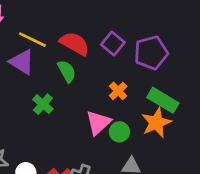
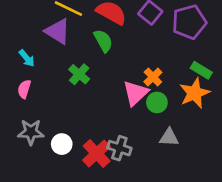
orange cross: (118, 91) -> (153, 77), moved
green rectangle: (163, 100) -> (201, 70), size x0.7

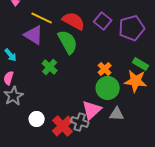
green semicircle: (103, 41) -> (68, 42), size x1.4
pink triangle: (135, 93) -> (92, 110), moved
orange star: (195, 93) -> (136, 81), turned 30
green circle: (157, 102) -> (108, 88), size x1.5
gray star: (31, 132) -> (14, 96), moved, turned -30

